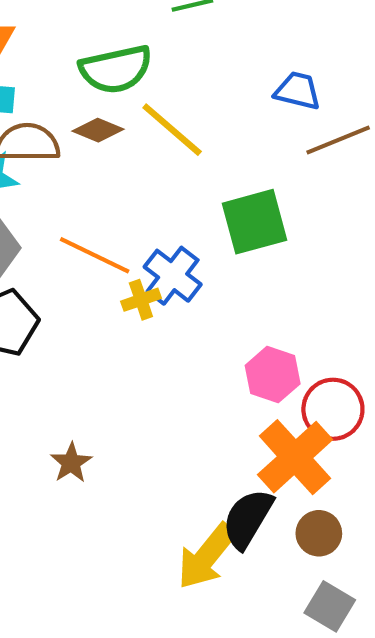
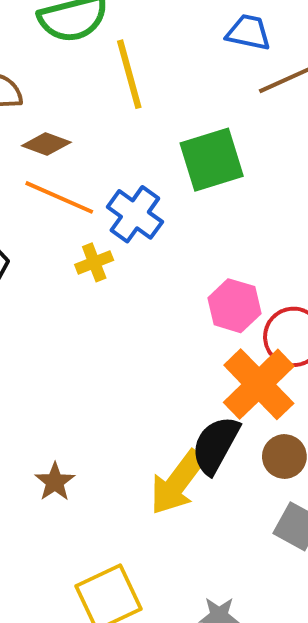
brown diamond: (98, 130) -> (46, 144), moved
yellow line: (172, 130) -> (129, 74), turned 36
yellow cross: (141, 300) -> (94, 262), moved
brown star: (71, 463) -> (55, 482), moved

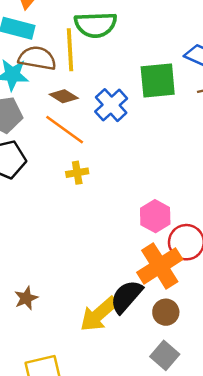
yellow line: (129, 74) -> (70, 50), moved
green square: (212, 160) -> (158, 80), moved
blue cross: (135, 214) -> (111, 105), moved

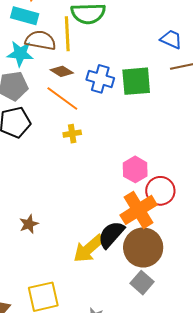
green square: (158, 80) -> (136, 81), moved
blue cross: (111, 105) -> (100, 79), turned -32
brown star: (26, 298) -> (29, 224), moved
brown circle: (166, 312) -> (143, 247), size x1.8

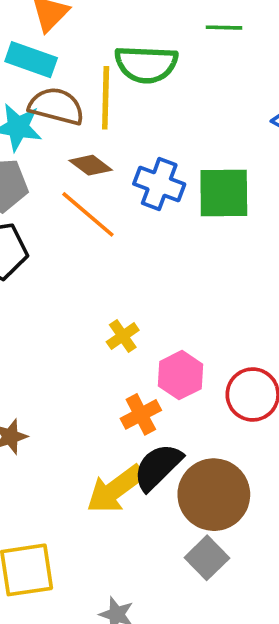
yellow cross: (72, 134) -> (123, 336), moved, turned -30
pink hexagon: (135, 169) -> (181, 375), moved
orange cross: (139, 210) -> (141, 414), moved, size x0.6

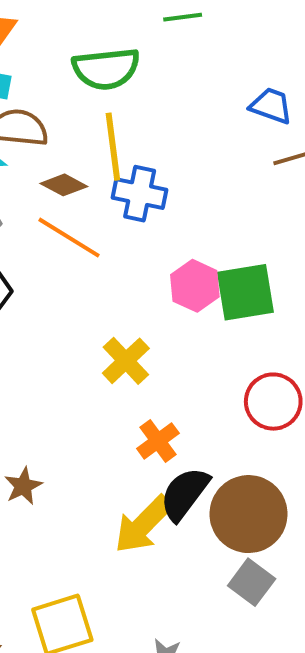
yellow line: (106, 98) -> (113, 147), moved
green square: (224, 193) -> (245, 292), moved
yellow cross: (123, 336) -> (126, 361), size x1.4
pink hexagon: (181, 375) -> (195, 286), moved

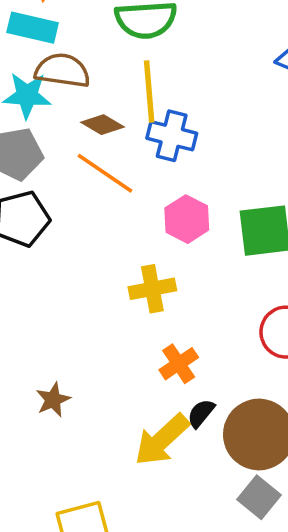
pink hexagon: (195, 286) -> (187, 219), moved
yellow cross: (126, 361) -> (152, 289), turned 30
black semicircle: (185, 494) -> (201, 413), size x0.6

